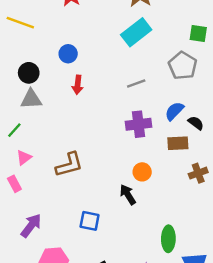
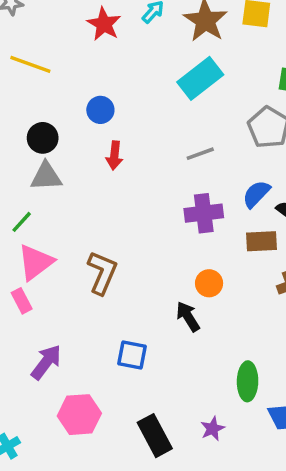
pink triangle: (24, 158) -> (36, 262), size x1.6
brown L-shape: (69, 165) -> (102, 273), turned -52

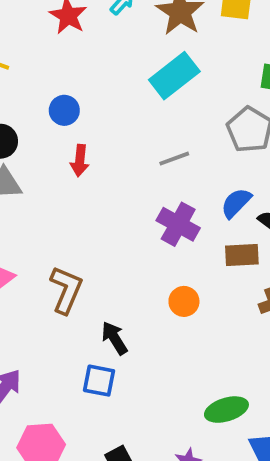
purple cross: (204, 213) -> (178, 224), turned 36
black arrow: (188, 317) -> (114, 338), moved
green ellipse: (248, 381) -> (226, 410), turned 72

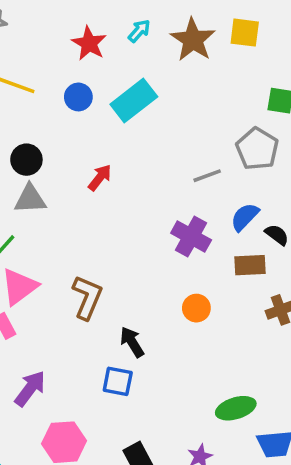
cyan rectangle: (174, 76) -> (134, 101), moved
blue circle: (64, 110) -> (78, 97), moved
gray line: (174, 159) -> (207, 176), moved
red arrow: (80, 161) -> (100, 177), turned -148

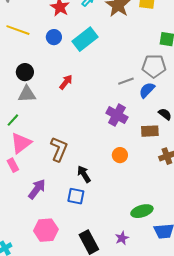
gray pentagon: (257, 149) -> (154, 66), turned -30
blue semicircle: (245, 217) -> (147, 90), moved
purple arrow: (30, 389) -> (37, 189), moved

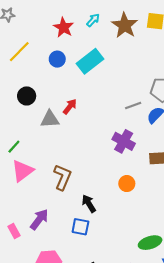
yellow line: (18, 30) -> (19, 52), turned -65
gray triangle: (27, 94) -> (50, 119), moved
pink rectangle: (13, 165) -> (14, 231), moved

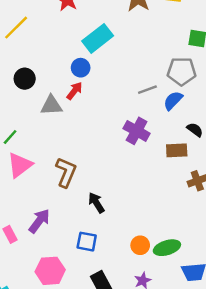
blue circle: (57, 59) -> (81, 68), moved
orange circle: (127, 184) -> (140, 245), moved
blue square: (80, 227) -> (87, 242), moved

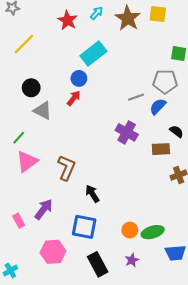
gray triangle: (51, 105) -> (43, 111), moved, turned 30
blue square: (87, 242) -> (84, 227), size x1.4

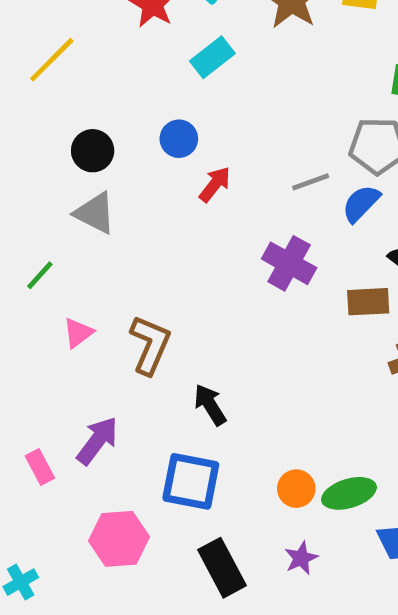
cyan rectangle: (93, 54) -> (212, 57), moved, size x0.7
black circle: (31, 88) -> (93, 151), moved
red arrow: (74, 98) -> (215, 184), moved
pink triangle: (27, 162) -> (78, 333), moved, size x0.6

